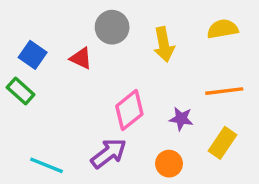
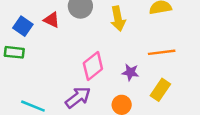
red triangle: (81, 58) -> (52, 20), moved
green rectangle: (21, 91) -> (14, 52), turned -36

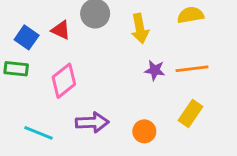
pink diamond: (93, 66) -> (64, 81), moved
purple star: (130, 72) -> (155, 70), moved
purple arrow: (78, 97) -> (92, 122), turned 35

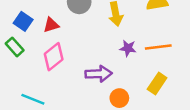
red triangle: (61, 30) -> (51, 25), moved, turned -42
green rectangle: (16, 69) -> (15, 47), turned 42
purple arrow: (92, 122) -> (99, 74), moved

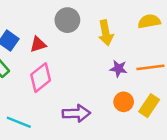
purple arrow: (99, 74) -> (76, 113), moved
orange circle: (119, 98) -> (124, 102), moved

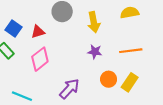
purple star: (119, 69) -> (95, 52), moved
purple arrow: (76, 113) -> (69, 89), turned -45

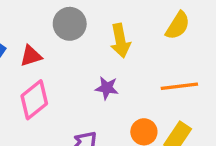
yellow semicircle: (130, 13) -> (178, 26), turned 132
purple star: (95, 52) -> (107, 88), moved

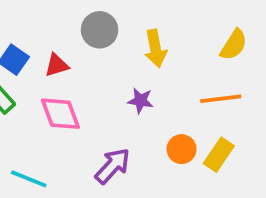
yellow semicircle: (178, 26) -> (234, 45), moved
pink diamond: (34, 100) -> (60, 114), turned -72

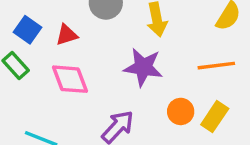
purple star: (141, 101) -> (143, 67), size x1.6

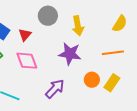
red triangle: (67, 35) -> (25, 35), turned -32

